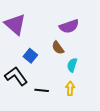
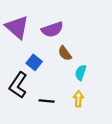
purple semicircle: (69, 26) -> (52, 29), moved
black L-shape: (16, 76) -> (18, 85), turned -110

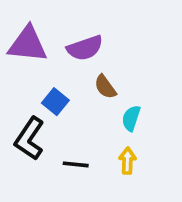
purple triangle: (17, 27) -> (28, 44), turned -35

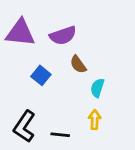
black L-shape: (29, 139) -> (24, 126), moved
black line: (76, 164) -> (60, 135), moved

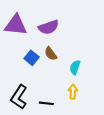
brown semicircle: (78, 64) -> (51, 54), moved

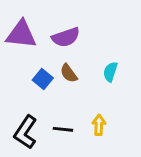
cyan semicircle: (75, 67) -> (110, 72), moved
black line: (46, 103) -> (63, 129), moved

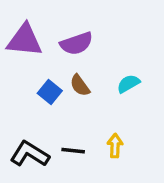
cyan semicircle: (110, 72) -> (128, 84), turned 42
black L-shape: (25, 132) -> (30, 154), turned 88

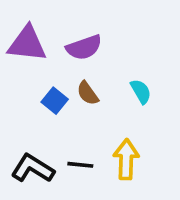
cyan semicircle: (128, 84) -> (141, 91), turned 90
yellow arrow: (115, 146) -> (126, 159), size x1.5

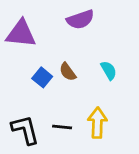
purple semicircle: (84, 47) -> (80, 20), moved
black L-shape: (33, 168) -> (25, 130), turned 44

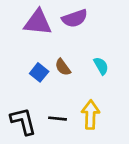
purple triangle: (21, 34) -> (38, 22), moved

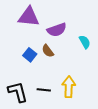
purple semicircle: (75, 18) -> (57, 30), moved
cyan semicircle: (101, 66) -> (85, 42), moved

